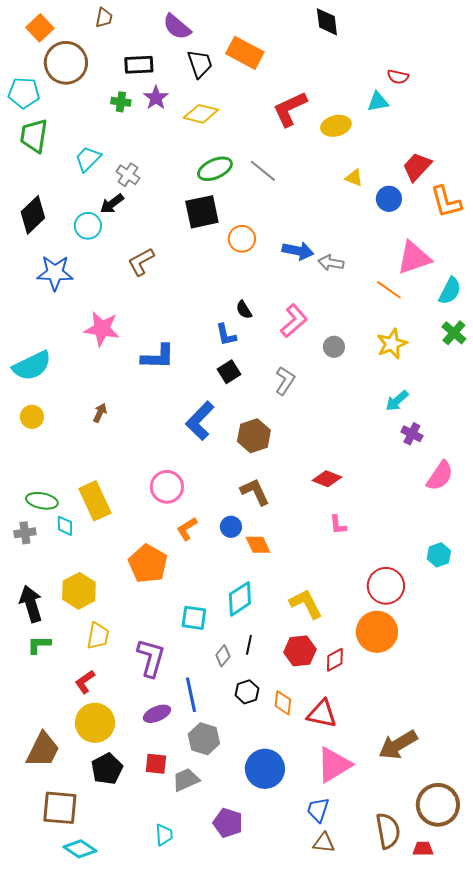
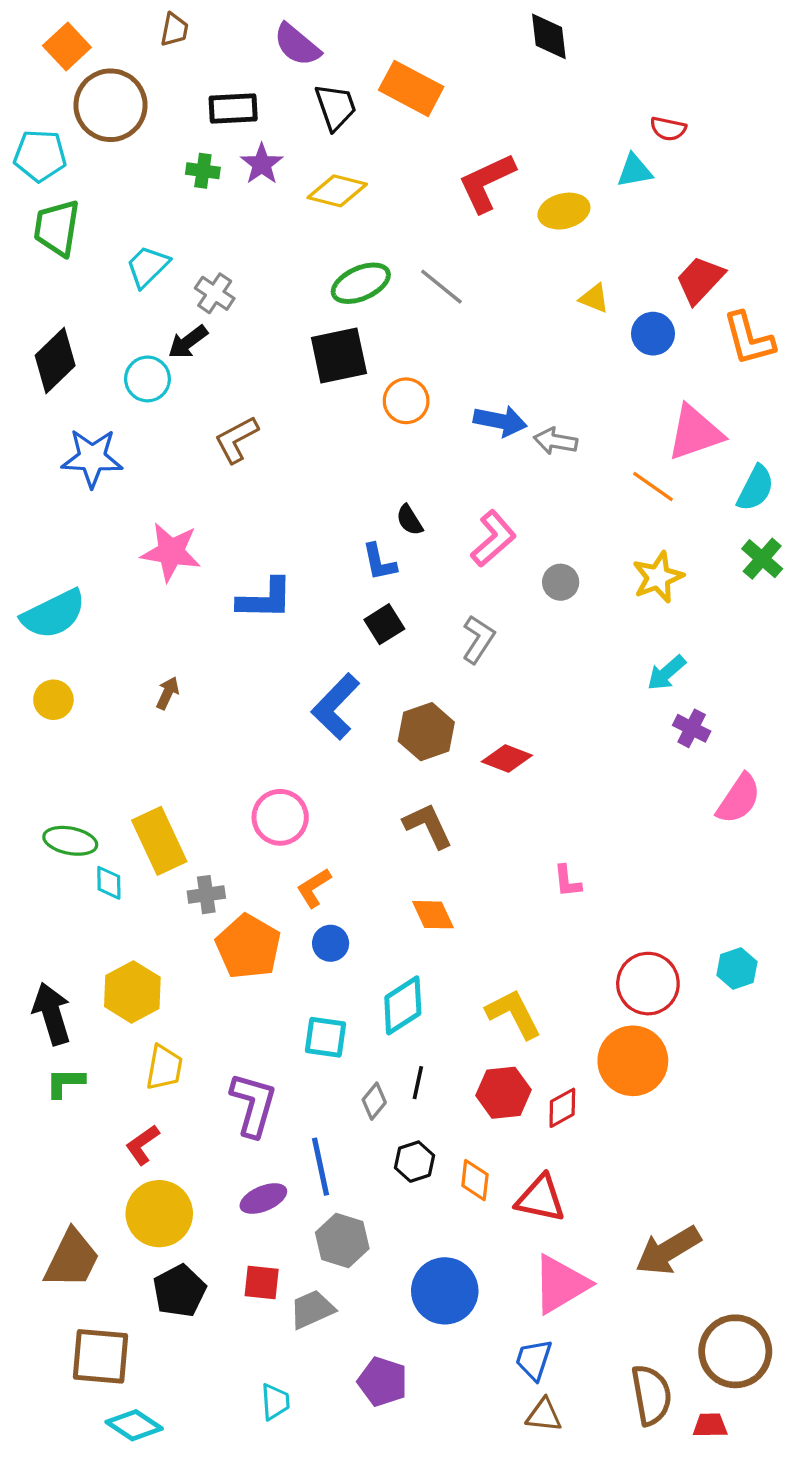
red diamond: (327, 479) -> (507, 759), moved
blue circle: (231, 527) -> (331, 943), moved
gray cross: (25, 533) -> (206, 895), moved
cyan hexagon: (439, 555) -> (737, 968), moved

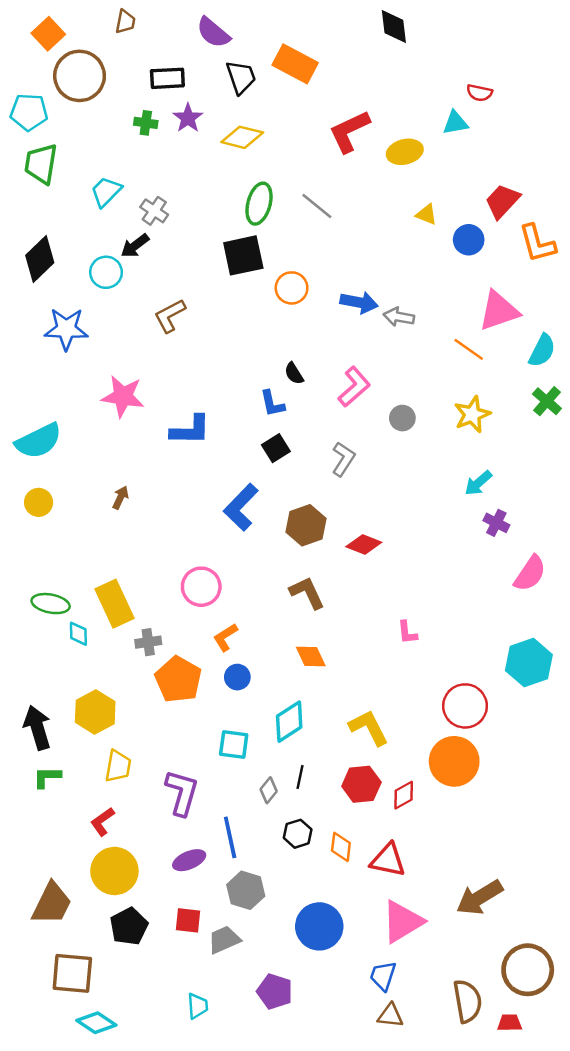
green ellipse: (361, 283) -> (259, 204), turned -51
cyan hexagon: (737, 968) -> (529, 663), moved, size x1.6

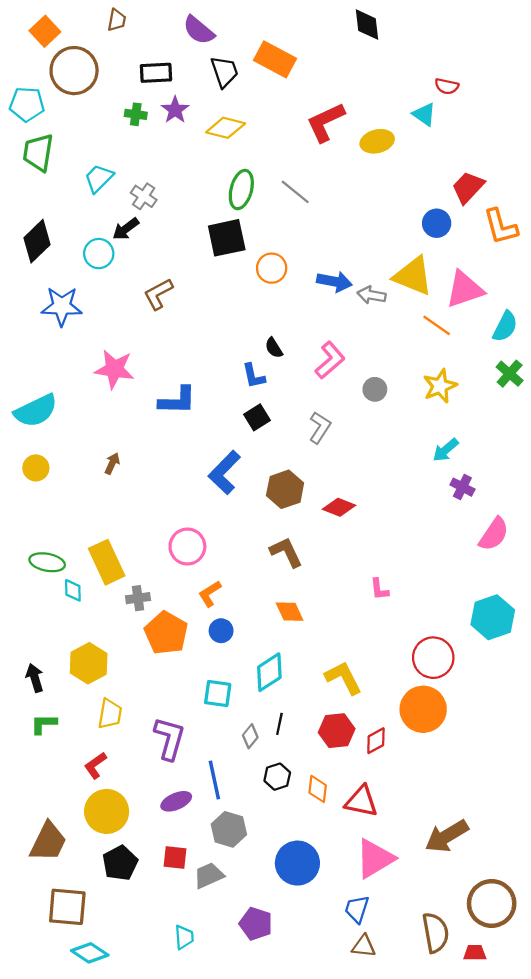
cyan triangle: (455, 123) -> (424, 114), turned 45
yellow triangle: (426, 214) -> (413, 276), moved, size x2.0
black arrow: (37, 728) -> (35, 678), size x0.7

